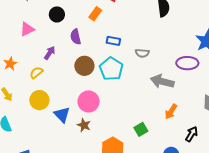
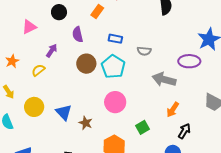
yellow circle: (39, 100) -> (34, 107), moved
pink circle: (89, 101) -> (115, 102), moved
black arrow: (192, 134) -> (184, 131), moved

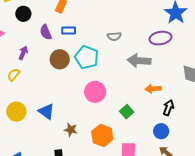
blue rectangle: (115, 39) -> (69, 31), moved
orange arrow: (173, 110) -> (153, 89), turned 63
brown star: (86, 123) -> (71, 130), moved

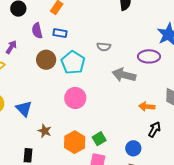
orange arrow: (153, 89) -> (147, 106), moved
black arrow: (168, 108) -> (154, 129), moved
green square: (127, 112) -> (99, 139), moved

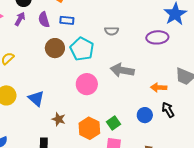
purple arrow: (11, 47) -> (20, 19), moved
gray arrow: (124, 75) -> (122, 70), moved
black arrow: (154, 129) -> (168, 110), turned -56
blue circle: (133, 148) -> (145, 115), moved

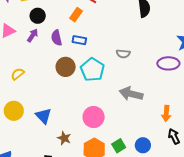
pink circle: (87, 84) -> (94, 117), moved
orange arrow: (159, 88) -> (166, 113), turned -91
blue circle: (145, 115) -> (143, 145), moved

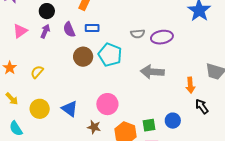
purple ellipse: (168, 63) -> (162, 37), moved
pink circle: (94, 117) -> (107, 104), moved
green square: (119, 146) -> (149, 125), turned 32

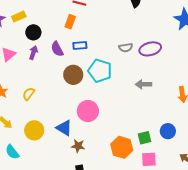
gray arrow: (152, 72) -> (143, 84), size x0.7
pink circle: (107, 104) -> (88, 111), moved
brown star: (94, 127) -> (78, 146), moved

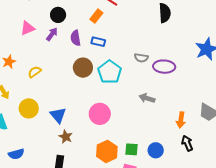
pink circle: (88, 111) -> (100, 114), moved

